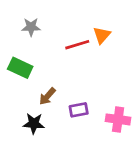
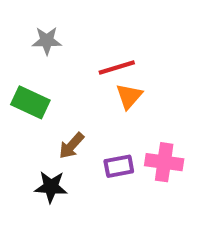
orange triangle: (102, 35) -> (129, 96), moved
pink cross: (118, 119) -> (164, 162), moved

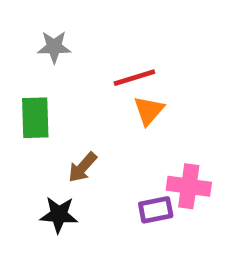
green rectangle: (30, 102) -> (35, 118), turned 63
purple rectangle: (119, 166) -> (156, 210), moved

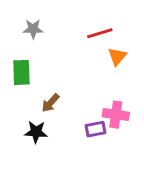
red line: (134, 78) -> (100, 33), moved
orange triangle: (149, 111) -> (117, 56), moved

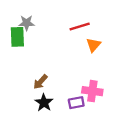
green rectangle: (21, 72) -> (17, 37), moved
black star: (36, 132) -> (44, 103), moved, turned 30

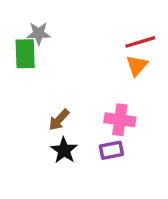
red line: (80, 26) -> (140, 42), moved
pink cross: (92, 91) -> (120, 120), moved

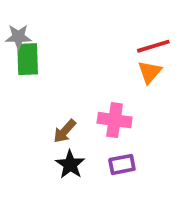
gray star: (39, 33) -> (18, 37), moved
pink cross: (120, 120) -> (115, 120), moved

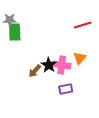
orange triangle: (150, 72) -> (80, 58), moved
black star: (70, 164) -> (49, 65), moved

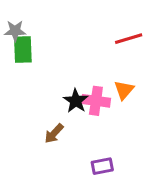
brown arrow: (35, 71) -> (54, 133), moved
purple rectangle: (66, 89) -> (102, 166), moved

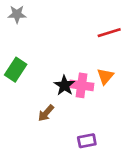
gray star: (15, 31) -> (17, 14), moved
green rectangle: (23, 50) -> (16, 70), moved, turned 35

